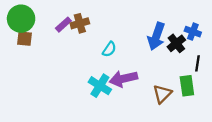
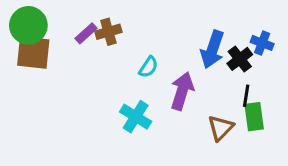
brown square: (25, 39) -> (33, 53), size x1.6
black line: (198, 63) -> (246, 96), moved
purple arrow: (123, 79) -> (182, 91), moved, turned 120

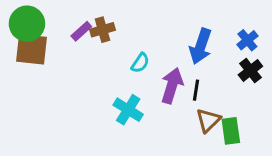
blue cross: (262, 43) -> (247, 40), turned 30
black cross: (240, 59) -> (250, 70), moved
black line: (246, 96) -> (196, 90), moved
green rectangle: (254, 117) -> (231, 131), moved

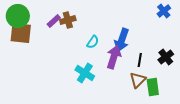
blue cross: (247, 40) -> (164, 11), moved
blue arrow: (201, 46) -> (122, 40), moved
black cross: (250, 70) -> (166, 57), moved
black line: (196, 90) -> (140, 60), moved

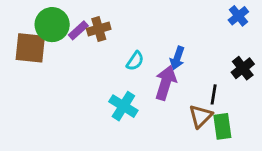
green circle: (18, 16) -> (52, 25), moved
blue arrow: (122, 40) -> (177, 58), size x0.7
black cross: (166, 57) -> (243, 68), moved
black line: (140, 60) -> (214, 94), moved

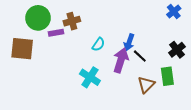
purple rectangle: (78, 30) -> (56, 33), moved, turned 32
brown square: (30, 48) -> (22, 49), moved
black line: (214, 94) -> (140, 56), moved, turned -56
green rectangle: (222, 126) -> (167, 76), moved

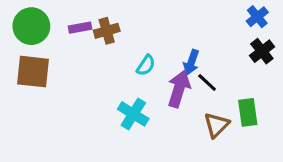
green circle: (38, 18) -> (31, 26), moved
purple rectangle: (56, 33) -> (80, 28), moved
black cross: (177, 50) -> (262, 51), moved

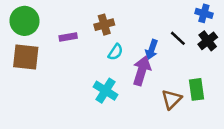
blue cross: (257, 17) -> (204, 13), turned -35
purple rectangle: (80, 28) -> (68, 37), moved
brown cross: (107, 31) -> (104, 25), moved
black line: (207, 83) -> (178, 38), moved

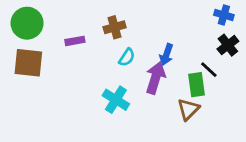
black line: (178, 38) -> (209, 70), moved
green rectangle: (196, 89) -> (197, 85), moved

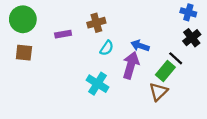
blue arrow: (166, 55) -> (140, 46), turned 90
brown square: (28, 63) -> (24, 53), size x0.7
green rectangle: (197, 85) -> (165, 71), turned 48

